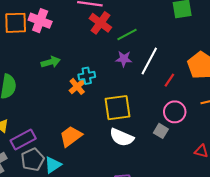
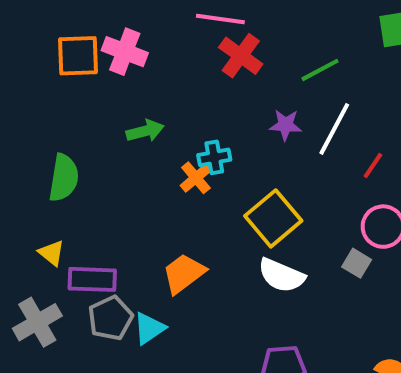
green line: (127, 34) -> (320, 70), moved
yellow square: (117, 108) -> (273, 218), turned -32
purple rectangle: (23, 139) -> (92, 279), turned 30

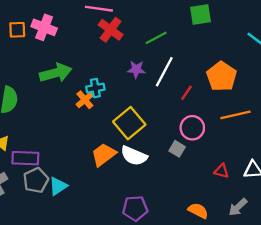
orange square: (78, 56) -> (17, 30), size x0.7
green arrow: (145, 131) -> (56, 73), size x1.5
orange trapezoid: (184, 273) -> (104, 155), moved

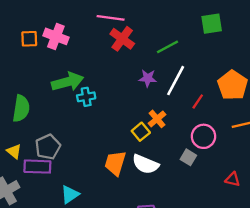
cyan cross: (95, 88) -> (86, 97), moved
orange cross: (85, 100) -> (157, 119), moved
yellow square: (129, 123) -> (141, 132), size x0.6
orange trapezoid: (104, 155) -> (115, 163), turned -36
gray pentagon: (36, 180) -> (48, 147), moved

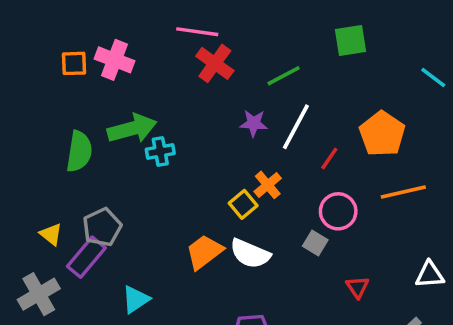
green semicircle: (21, 108) -> (79, 151), moved
orange trapezoid: (115, 163) -> (204, 252), turned 36
purple rectangle: (37, 167) -> (86, 257), turned -52
red triangle: (233, 179) -> (358, 287), moved, turned 42

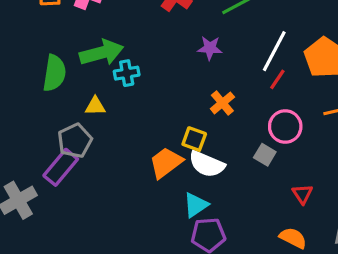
white line: (296, 127) -> (274, 51), moved
yellow square: (243, 204) -> (194, 139), moved, turned -30
yellow triangle: (51, 234) -> (95, 106), moved, turned -40
cyan triangle: (136, 299) -> (196, 205), moved

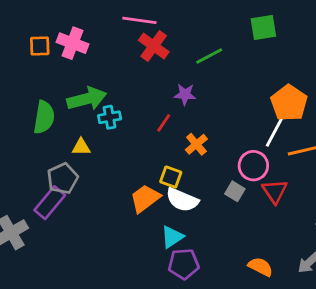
white line: (274, 51) -> (276, 129), moved
red line: (277, 79) -> (164, 123), moved
red triangle: (302, 194) -> (275, 191), moved, size x1.4

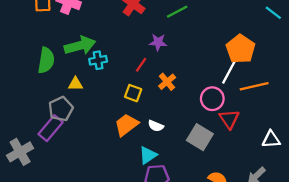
yellow square: (171, 177) -> (133, 93), moved
gray square: (235, 191) -> (200, 137), moved, size x1.6
white semicircle: (182, 200) -> (156, 126), size x0.6

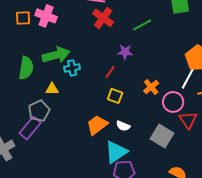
orange cross: (167, 82) -> (151, 87), moved
yellow square: (133, 93) -> (115, 96), moved
cyan triangle: (148, 155) -> (116, 152), size x1.4

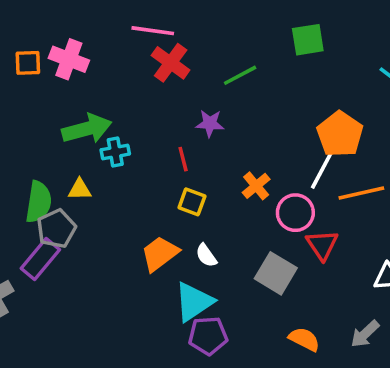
green semicircle: (26, 68) -> (39, 202), moved
red line: (110, 72) -> (183, 159), turned -48
white semicircle: (123, 126) -> (206, 255), turned 32

